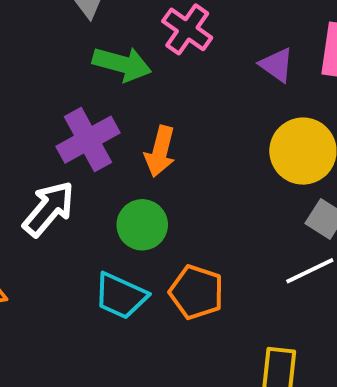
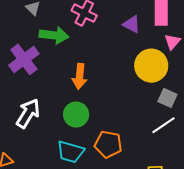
purple cross: (88, 140) -> (24, 59), moved

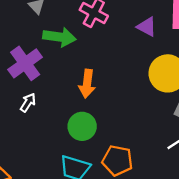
white arrow: (28, 113) -> (28, 103), moved, size x0.6

